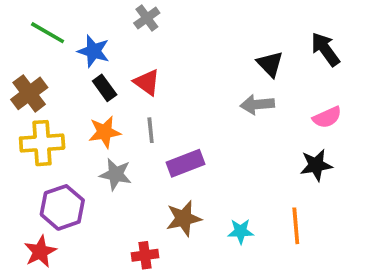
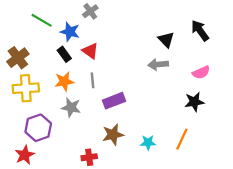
green line: (48, 33) -> (42, 20), moved
blue star: (94, 51) -> (70, 32), moved
orange line: (296, 226) -> (182, 139), turned 30

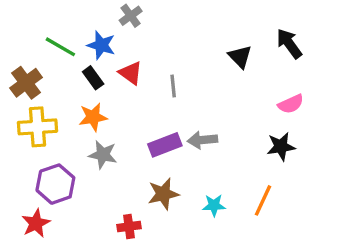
green line: (42, 20) -> (60, 47), moved
gray arrow: (158, 64) -> (203, 140), moved
gray line: (93, 80) -> (173, 86), moved

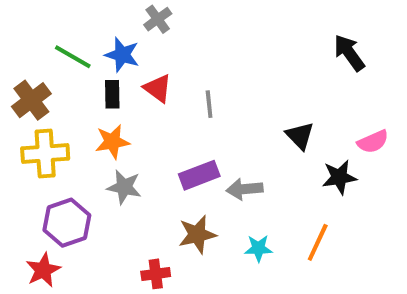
black triangle: (240, 57) -> (300, 136), moved
black rectangle: (93, 78) -> (112, 94), turned 35
pink semicircle: (291, 104) -> (373, 142), moved
gray arrow: (203, 140) -> (245, 189), moved

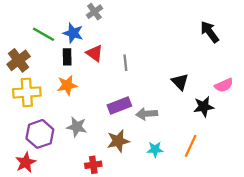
gray star: (124, 187) -> (77, 127), moved

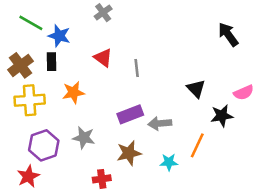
blue star: (73, 33) -> (59, 36), moved
green line: (43, 34) -> (31, 23), moved
black rectangle: (67, 57) -> (52, 62), moved
orange line: (191, 146) -> (197, 145), moved

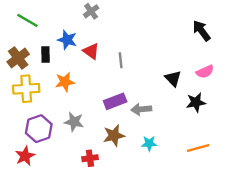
blue star: (59, 36) -> (67, 40), moved
pink semicircle: (244, 93) -> (205, 72), moved
orange line: (197, 145) -> (198, 148), moved, turned 50

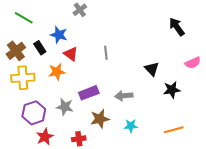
red triangle: (91, 51) -> (71, 54), moved
black rectangle: (46, 55) -> (40, 48), turned -32
pink semicircle: (205, 72) -> (193, 63), moved
purple rectangle: (115, 101) -> (89, 93), moved
red star: (25, 156) -> (45, 137), moved

